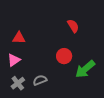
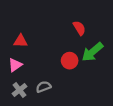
green arrow: (85, 69) -> (92, 52), moved

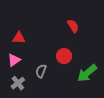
green arrow: (92, 52) -> (87, 73), moved
gray semicircle: (43, 87) -> (41, 71), moved, turned -48

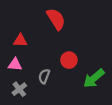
red semicircle: (73, 26) -> (56, 19), moved, size x1.5
pink triangle: (14, 60) -> (15, 64), turned 40

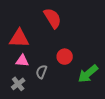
red triangle: (20, 41) -> (19, 38), size x1.5
pink triangle: (15, 64) -> (22, 61), moved

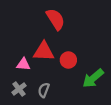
red triangle: (19, 38) -> (44, 51), moved
gray semicircle: (41, 72) -> (44, 90), moved

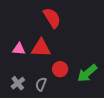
red circle: (68, 60) -> (60, 69), moved
pink triangle: (23, 64) -> (19, 49), moved

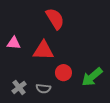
pink triangle: (19, 49) -> (14, 43), moved
gray semicircle: (41, 84) -> (43, 89), turned -104

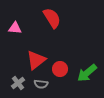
pink triangle: (14, 43) -> (15, 28), moved
red triangle: (43, 50) -> (36, 60), moved, turned -40

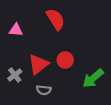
red circle: (60, 69) -> (65, 60), moved
gray cross: (18, 83) -> (15, 75), moved

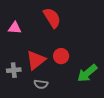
gray cross: (15, 75) -> (14, 70), turned 32

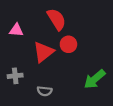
red circle: (61, 56) -> (68, 44), moved
red triangle: (36, 60) -> (43, 52), moved

